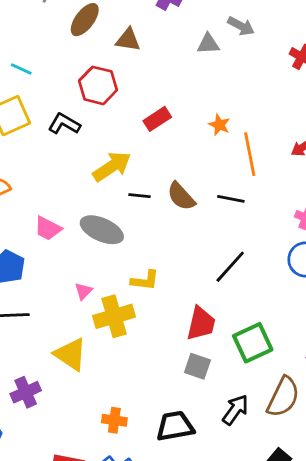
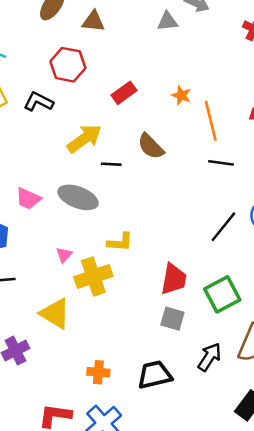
brown semicircle: (181, 196) -> (151, 146), moved
black line: (231, 199) -> (221, 163), moved
black line: (230, 267) -> (223, 227), moved

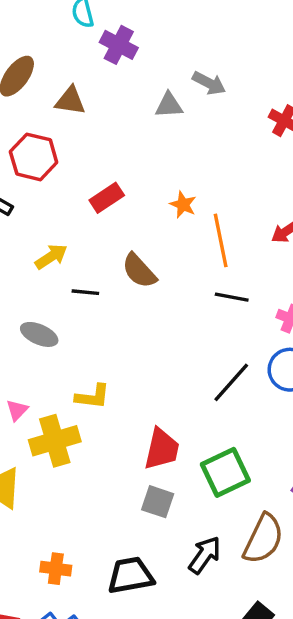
yellow arrow: (84, 139) -> (51, 257), size x0.7
gray ellipse: (78, 197) -> (39, 334), size x0.7

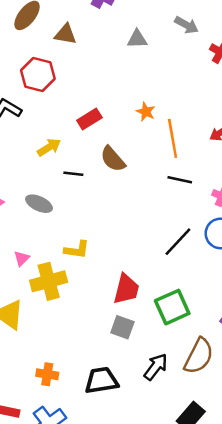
gray arrow: (209, 83) -> (186, 25), moved
red rectangle: (107, 198) -> (89, 119), moved

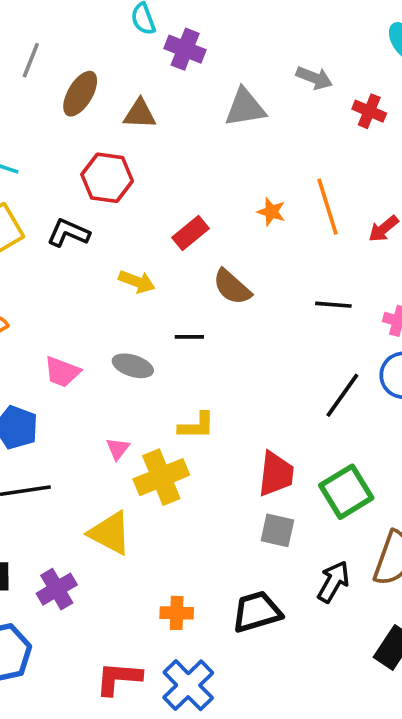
gray triangle: (137, 39) -> (245, 108), size x1.4
orange line: (173, 138) -> (327, 207), moved
yellow arrow: (49, 147) -> (137, 282), turned 60
black line: (73, 174) -> (189, 337), moved

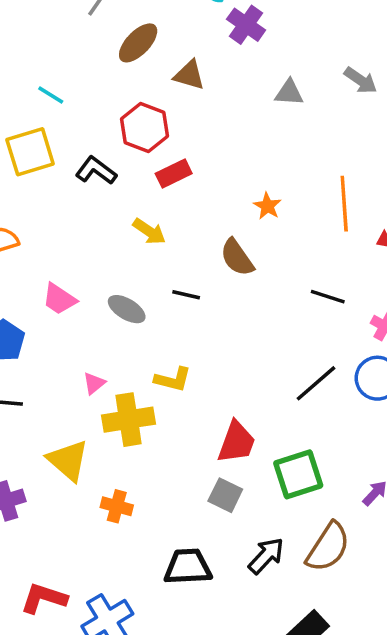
gray triangle: (245, 108) -> (289, 93), size x0.7
orange star: (271, 212) -> (267, 206), moved
red rectangle: (191, 233) -> (174, 174), moved
orange cross: (177, 613) -> (117, 506), moved

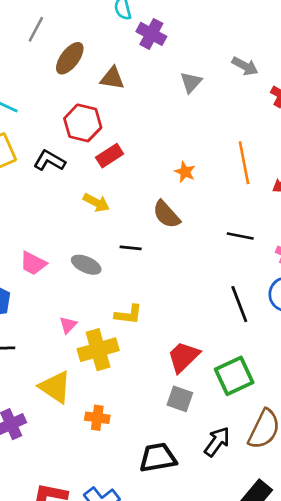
gray triangle: (289, 93) -> (191, 82), turned -45
black line: (316, 383) -> (239, 304), turned -63
red trapezoid: (236, 442) -> (183, 357), turned -147

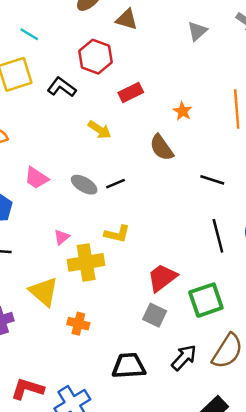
red rectangle: (110, 156) -> (131, 92), moved
black line: (240, 236) -> (212, 180), moved
black line: (131, 248) -> (115, 184), moved, turned -36

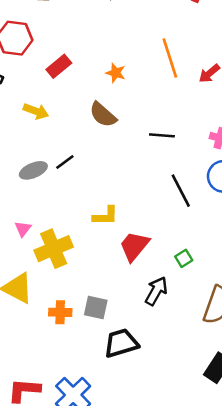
gray ellipse: (84, 185) -> (33, 170), turned -40
yellow L-shape: (117, 234) -> (105, 216), moved
green square: (206, 300) -> (184, 258), size x0.5
gray square: (155, 315) -> (96, 308), moved
black arrow: (184, 358) -> (156, 291), moved

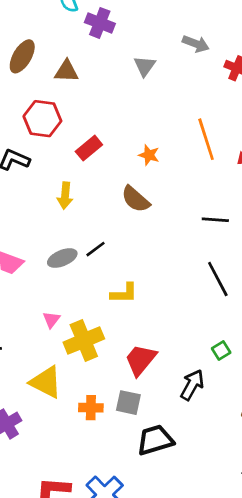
yellow arrow: (36, 111) -> (65, 196), turned 75
black line: (162, 135) -> (215, 220), moved
yellow L-shape: (105, 216) -> (124, 293), moved
red trapezoid: (134, 246) -> (141, 360), moved

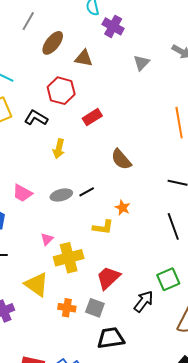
orange star: (149, 155) -> (123, 208), moved
yellow arrow: (65, 196) -> (59, 149), moved
green square: (221, 351) -> (168, 279), size x1.6

